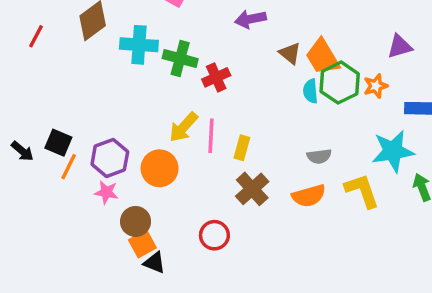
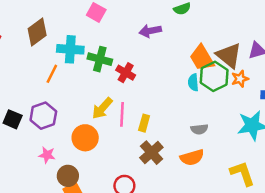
brown triangle: (290, 53) -> (229, 55), moved, size x1.6
red cross: (216, 77) -> (126, 73), turned -36
purple hexagon: (110, 158) -> (43, 116), moved
orange line: (69, 167) -> (52, 74), moved
yellow L-shape: (362, 191) -> (242, 173), moved

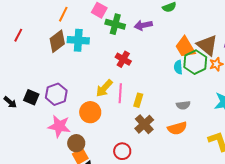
brown diamond: (37, 32) -> (57, 41), moved
green cross: (100, 59) -> (115, 24), moved
orange line: (52, 74) -> (63, 14), moved
pink star: (47, 155) -> (59, 126), size x1.6

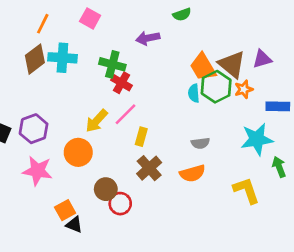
green cross: (115, 24) -> (112, 64), moved
pink line: (120, 93) -> (125, 114), moved, turned 42
brown circle: (76, 143) -> (106, 189), moved

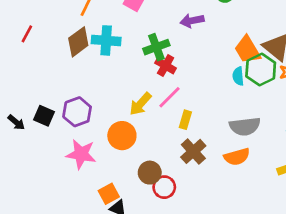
green cross: (112, 64) -> (156, 47), turned -35
gray semicircle: (200, 143) -> (245, 126), size x1.6

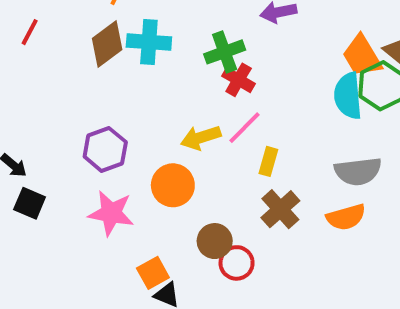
cyan semicircle: (238, 76) -> (348, 96), size x1.6
yellow arrow: (140, 104) -> (201, 138), turned 30
black square: (44, 116) -> (30, 203), moved

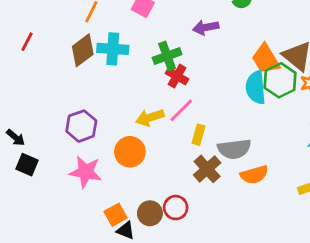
gray semicircle: (358, 171) -> (234, 149), moved
brown circle: (215, 241) -> (150, 213), moved

